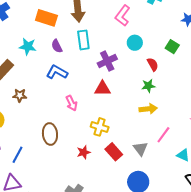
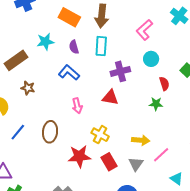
cyan star: (28, 47) -> (45, 42), turned -30
yellow arrow: (148, 109) -> (141, 140), moved
red star: (84, 152) -> (79, 156), size x1.6
blue line: (18, 155) -> (18, 132), moved

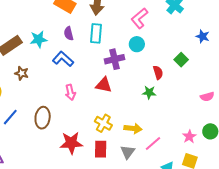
cyan star: (45, 42) -> (39, 39), moved
cyan circle: (151, 59) -> (137, 44), moved
yellow cross: (100, 135) -> (103, 123), moved
red rectangle: (109, 162) -> (101, 149), turned 30

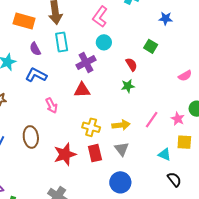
pink line: (153, 143) -> (152, 120), moved

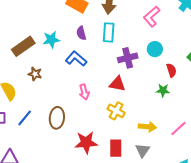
cyan circle: (104, 42) -> (155, 49), moved
yellow cross: (91, 127) -> (116, 111), moved

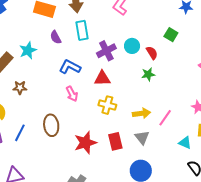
cyan circle: (155, 49) -> (132, 46), moved
blue L-shape: (76, 59) -> (70, 67), moved
pink line: (178, 129) -> (165, 118), moved

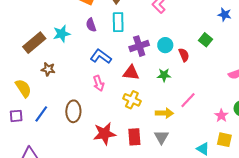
green star: (148, 74) -> (164, 75), moved
pink line: (165, 118) -> (188, 100), moved

